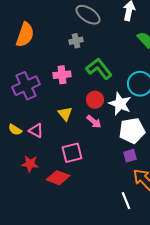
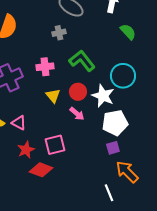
yellow triangle: (65, 114) -> (53, 96), moved
red star: (30, 164) -> (26, 150), moved, turned -30

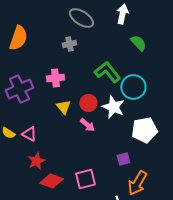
green L-shape: (82, 61) -> (107, 72), moved
white pentagon: (115, 123) -> (144, 130), moved
pink square: (55, 145) -> (85, 179), moved
orange arrow: (127, 172) -> (137, 183), turned -105

